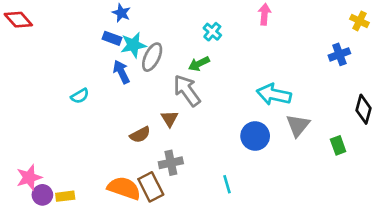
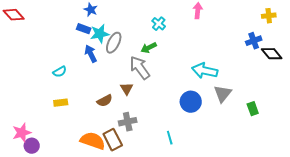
yellow cross: (359, 21) -> (269, 16), turned -32
black diamond: (363, 109) -> (272, 54), moved, turned -55
yellow rectangle: (65, 196) -> (61, 103), moved

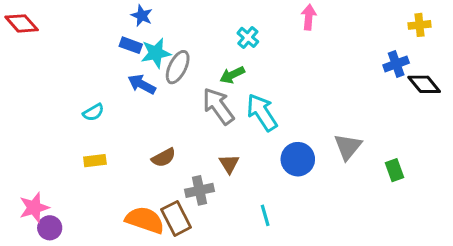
blue arrow: (91, 54) -> (142, 84), turned -36
cyan arrow: (205, 71) -> (262, 112), moved, turned 45
brown triangle: (127, 89) -> (229, 164), moved

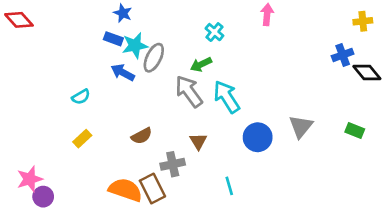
yellow rectangle: (95, 161) -> (82, 139), turned -36
green rectangle: (395, 170) -> (355, 131), moved, turned -48

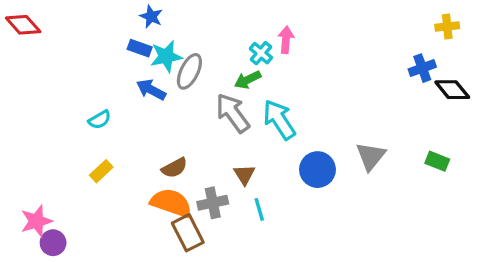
pink arrow: (267, 15) -> (286, 40), moved
cyan cross: (214, 32) -> (261, 53), moved
cyan line: (229, 186) -> (259, 209), moved
orange semicircle: (125, 190) -> (171, 203), moved

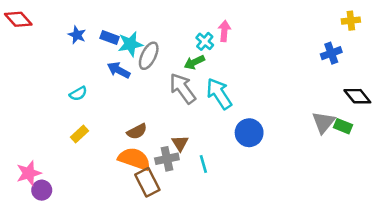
blue star: (151, 17) -> (77, 35), moved
black diamond: (452, 90) -> (357, 96), moved
gray triangle: (371, 156) -> (323, 122), moved
brown triangle: (244, 175) -> (180, 143), moved

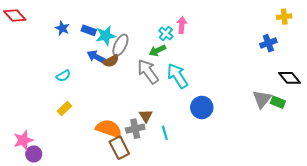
brown semicircle: (137, 131) -> (111, 61), moved

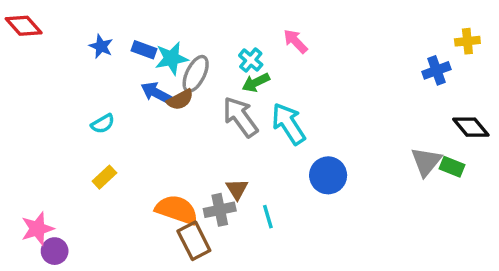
yellow cross: (284, 17) -> (467, 41), moved
pink arrow: (182, 25) -> (295, 41), turned -49
cyan cross: (166, 34) -> (251, 60), moved

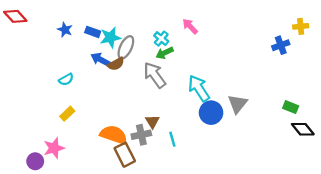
cyan arrow: (289, 124) -> (199, 88), moved
black diamond: (471, 127) -> (303, 129), moved
gray triangle: (426, 162) -> (238, 104), moved
pink star: (37, 229) -> (54, 148), moved

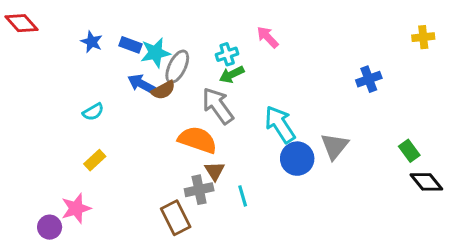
cyan cross: (161, 39) -> (227, 54), turned 32
blue cross: (281, 45) -> (369, 79), moved
green rectangle: (291, 107) -> (409, 151), turned 32
orange semicircle: (114, 135) -> (197, 140), moved

